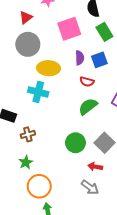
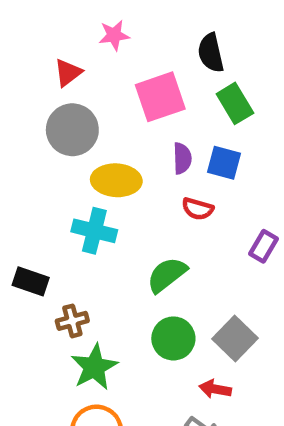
blue square: (99, 60) -> (224, 163), turned 35
green semicircle: (88, 106) -> (167, 275), moved
green star: (26, 162) -> (94, 367), moved, size x1.5

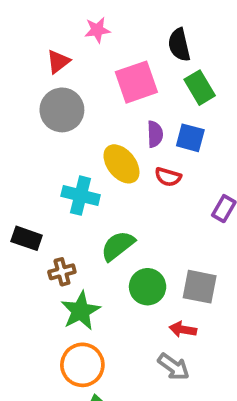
yellow ellipse: (116, 180) -> (121, 164), moved, turned 48
green semicircle: (167, 275) -> (118, 246), moved
gray square: (235, 338) -> (200, 287), turned -33

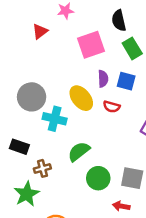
gray circle: (62, 110) -> (32, 97), moved
green star: (81, 311) -> (27, 194), moved

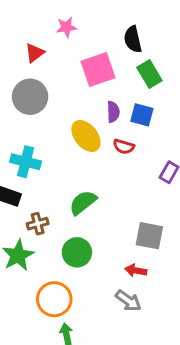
gray circle: (32, 97) -> (30, 97), moved
cyan cross: (55, 119) -> (26, 162), moved
green circle: (98, 178) -> (77, 252), moved

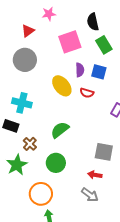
brown cross: (38, 224) -> (30, 144), turned -32

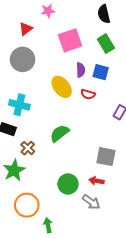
black semicircle: (93, 22) -> (104, 14), moved
green circle: (56, 163) -> (68, 184), moved
orange circle: (41, 194) -> (27, 205), moved

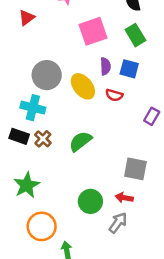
red triangle: (26, 29) -> (27, 18), moved
gray circle: (23, 59) -> (47, 75), moved
brown cross: (28, 148) -> (43, 139), moved
gray arrow: (91, 202) -> (118, 223), turned -90

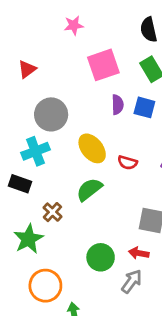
red triangle: (27, 18) -> (27, 69), moved
yellow ellipse: (83, 86) -> (92, 148), moved
red semicircle: (114, 95) -> (127, 163), moved
cyan cross: (33, 108) -> (36, 151), turned -35
brown cross: (43, 139) -> (52, 212), moved

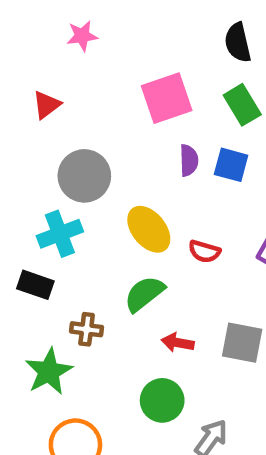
pink star: (74, 25) -> (82, 36), moved
brown cross: (52, 212) -> (87, 329), turned -36
red arrow: (139, 253) -> (178, 343), moved

